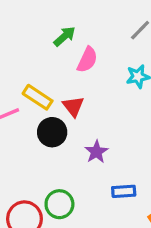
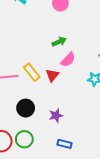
red triangle: (73, 106) -> (52, 75), moved
black circle: (52, 132) -> (26, 108), moved

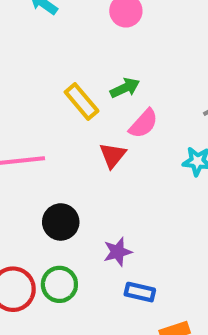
yellow rectangle: (32, 72) -> (82, 101), moved
purple star: (56, 115) -> (118, 252), moved

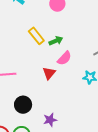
yellow rectangle: (82, 101) -> (36, 36), moved

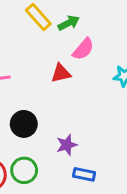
red triangle: (49, 73) -> (61, 73), turned 40

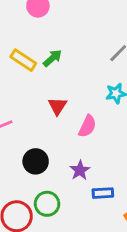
pink semicircle: (83, 49) -> (87, 126), moved
red triangle: (61, 73) -> (57, 106), turned -30

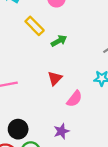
yellow rectangle: (23, 60) -> (35, 26), moved
black circle: (36, 161) -> (18, 129), moved

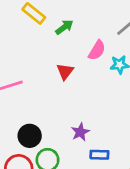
pink semicircle: (74, 99) -> (97, 50), moved

